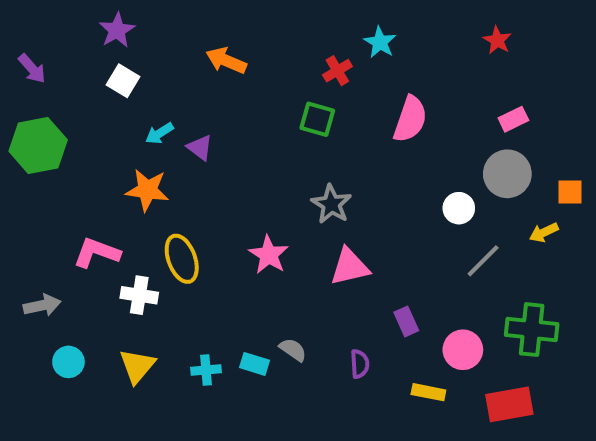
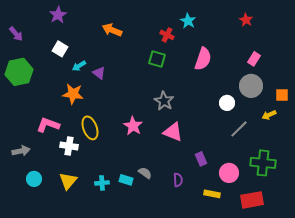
red cross: (337, 71) -> (167, 35), turned -32
white square: (123, 81) -> (60, 49), moved
pink rectangle: (513, 119) -> (254, 59), turned -32
pink triangle: (350, 267) -> (173, 132), turned 35

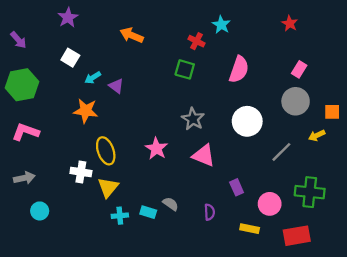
white circle: (227, 103) -> (247, 121), moved, size x1.6
pink L-shape: (48, 125) -> (25, 132), moved
yellow triangle: (68, 181) -> (108, 187), moved

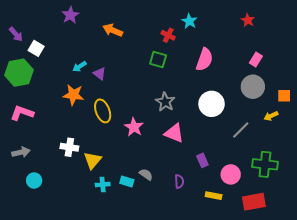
purple star: (68, 18) -> (70, 15), moved
white square: (70, 58) -> (36, 48), moved
yellow ellipse: (106, 151) -> (103, 111), moved

